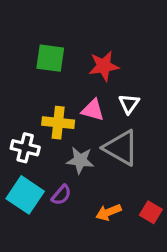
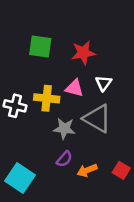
white cross: (25, 148) -> (15, 106), moved
cyan square: (25, 195) -> (20, 178), moved
purple semicircle: (61, 195) -> (64, 159), moved

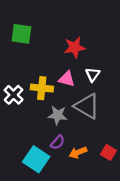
green square: (40, 46) -> (21, 34), moved
white cross: (15, 106) -> (14, 95), turned 30
cyan square: (20, 178) -> (36, 159), moved

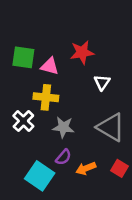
green square: (21, 34) -> (23, 57), moved
pink triangle: (67, 79) -> (50, 66), moved
white cross: (14, 95) -> (23, 121), moved
gray triangle: (87, 106) -> (111, 127), moved

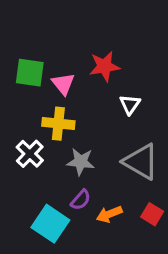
pink triangle: (50, 66) -> (63, 84), turned 36

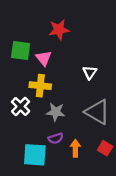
red star: (104, 66) -> (59, 30), moved
purple semicircle: (81, 200) -> (56, 138), turned 32
orange arrow: (109, 214) -> (75, 148), turned 112
cyan square: (50, 224) -> (35, 155), turned -30

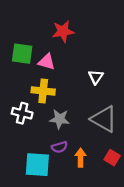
pink triangle: (44, 58) -> (47, 62), turned -35
white cross: (21, 106) -> (22, 113), turned -30

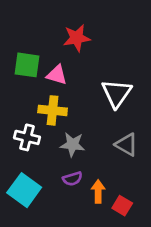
white triangle: (96, 77) -> (117, 93), size x1.6
gray triangle: (104, 119) -> (127, 145), size x0.7
red square: (112, 158) -> (122, 206), moved
cyan square: (37, 165) -> (24, 190), moved, turned 32

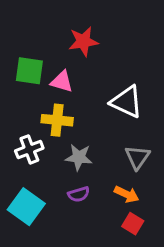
white triangle: (117, 93) -> (127, 102), turned -40
white cross: (27, 137) -> (29, 149), turned -35
gray triangle: (127, 145) -> (137, 157), turned 35
orange arrow: (98, 191) -> (127, 194), moved, turned 115

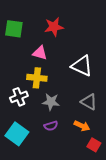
green square: (29, 71) -> (14, 29), moved
gray triangle: (137, 157) -> (89, 102), turned -36
red square: (133, 224) -> (94, 145), moved

